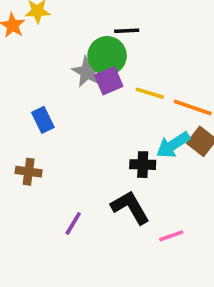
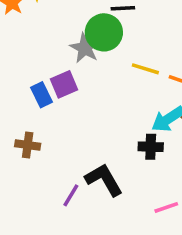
purple square: (109, 81) -> (64, 84), moved
black cross: (143, 165) -> (151, 147), moved
black L-shape: (130, 207) -> (104, 180), moved

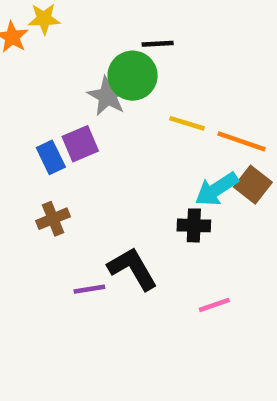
brown cross: (28, 145) -> (53, 219), moved, turned -30
purple line: (71, 195) -> (89, 289), turned 50

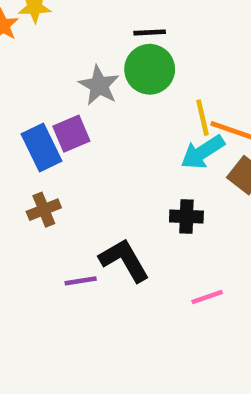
green circle: (133, 76) -> (150, 69), moved
yellow line: (187, 123) -> (203, 118), moved, turned 60
blue rectangle: (51, 157) -> (42, 147), size x1.4
cyan arrow: (217, 189) -> (203, 152), moved

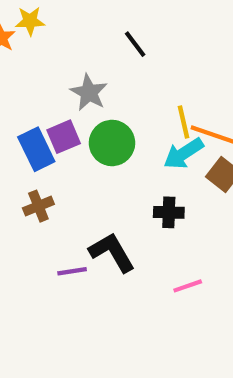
black line: (150, 32) -> (135, 44), turned 56
green circle: (150, 69) -> (112, 143), moved

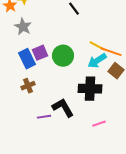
gray star: (89, 93) -> (23, 27), moved
yellow line: (183, 122) -> (97, 46), turned -49
black cross: (169, 212) -> (90, 89), size x1.6

